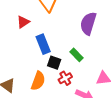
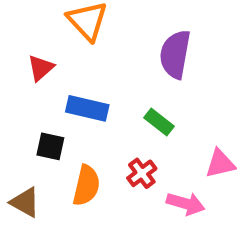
blue rectangle: (43, 44) -> (87, 108), turned -48
black square: (54, 63) -> (50, 146), moved

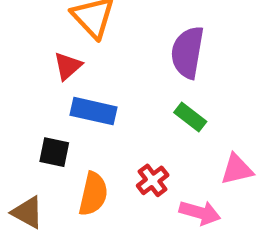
red triangle: (41, 68) -> (68, 66), moved
green rectangle: (159, 122) -> (190, 117), moved

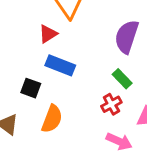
red cross: (153, 180) -> (111, 104), moved

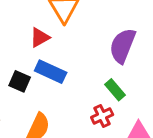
black square: (31, 88) -> (20, 81), moved

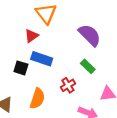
purple semicircle: (123, 46) -> (90, 35), turned 120
red cross: (102, 116) -> (68, 85), moved

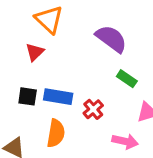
blue rectangle: (42, 59) -> (58, 97), moved
green rectangle: (88, 66) -> (127, 79), moved

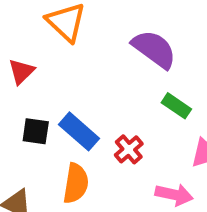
red triangle: (35, 52) -> (21, 71), moved
blue rectangle: (58, 97) -> (79, 131), turned 32

